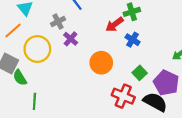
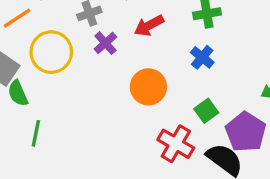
red arrow: (115, 24) -> (149, 26), moved

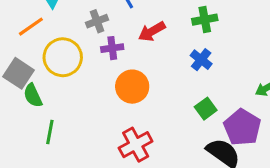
purple cross: (105, 43) -> (112, 48), turned 35
orange circle: (148, 87) -> (132, 87), moved
red cross: (176, 144) -> (136, 145), moved, turned 32

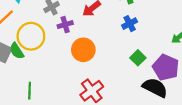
blue cross: (201, 60) -> (130, 24), turned 32
green semicircle: (33, 95) -> (17, 51), moved

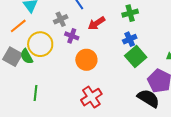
purple cross: (65, 25) -> (72, 36), turned 32
green square: (138, 58) -> (136, 56), moved, size x1.5

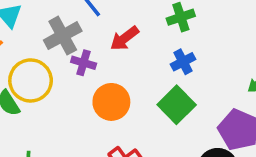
gray cross: (61, 19) -> (63, 36), size x1.5
green square: (136, 56) -> (177, 105), moved

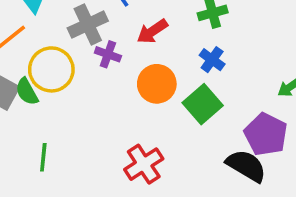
blue cross: (183, 62) -> (212, 60), turned -30
orange circle: (111, 102) -> (157, 84), moved

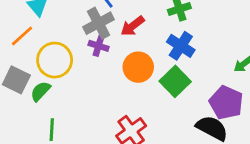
gray cross: (88, 25) -> (99, 23), moved
blue cross: (212, 60) -> (181, 46), size x1.4
green semicircle: (27, 92) -> (40, 91), moved, turned 75

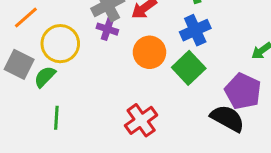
blue cross: (181, 46) -> (195, 30), turned 32

